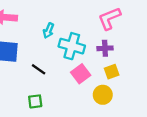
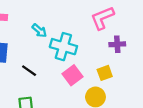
cyan arrow: (48, 31) -> (39, 31), turned -72
purple cross: (105, 48) -> (117, 44), moved

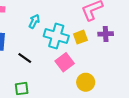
cyan arrow: (39, 31) -> (34, 21), turned -104
yellow square: (105, 73) -> (80, 37), moved

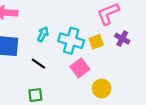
cyan arrow: (34, 21) -> (43, 34), moved
purple cross: (106, 34) -> (122, 39), turned 32

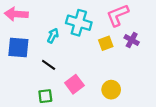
cyan cross: (71, 41) -> (79, 23), moved
pink square: (80, 68) -> (74, 84), moved

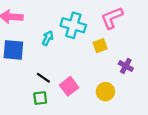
purple cross: (132, 40) -> (126, 66), moved
black line: (49, 65) -> (43, 78), moved

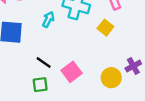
yellow square: (100, 46) -> (105, 28), turned -32
purple cross: (126, 66) -> (133, 66), moved, turned 32

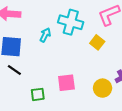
black line: (44, 63) -> (14, 70), moved
pink square: (72, 72) -> (66, 83), turned 30

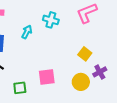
cyan cross: (71, 22) -> (51, 20), size x0.7
yellow square: (97, 42) -> (85, 54), moved

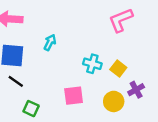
cyan cross: (51, 20) -> (92, 64), moved
green square: (20, 88) -> (31, 109), moved, turned 32

